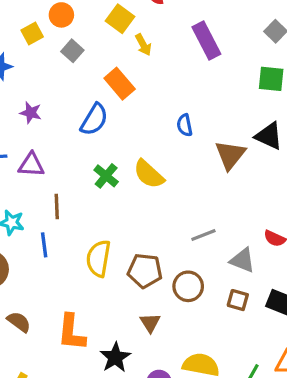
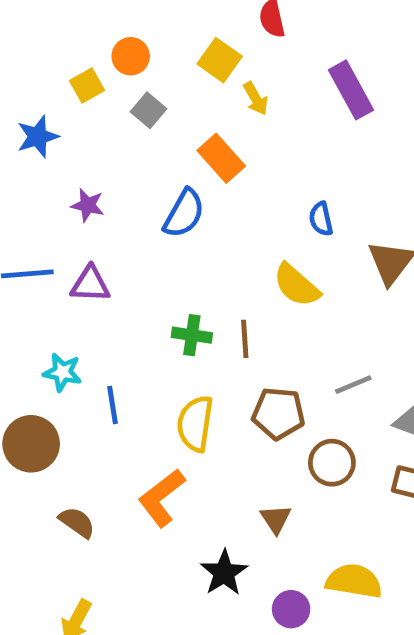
yellow semicircle: (149, 174) -> (296, 285), moved
green cross: (106, 176) -> (192, 335), moved, turned -30
brown line: (57, 206) -> (245, 339), moved
brown pentagon: (145, 271) -> (278, 413), moved
orange L-shape: (72, 332) -> (162, 498), moved, turned 48

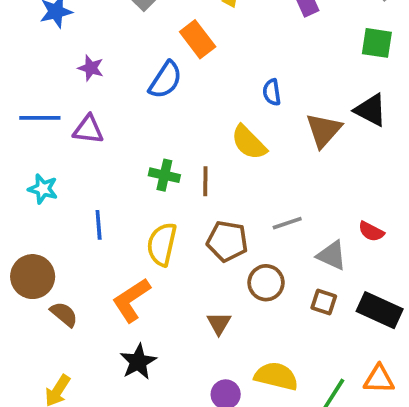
cyan star: (62, 372) -> (43, 189), moved
brown circle: (31, 444) -> (33, 277), moved
black star: (224, 573) -> (138, 362), moved

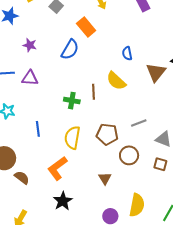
brown line: (205, 181) -> (94, 92), moved
yellow semicircle: (276, 376) -> (137, 205), turned 90

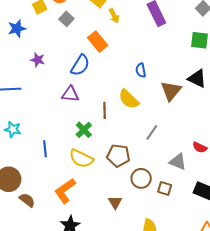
purple triangle: (30, 78) -> (70, 94), moved
green cross: (72, 101) -> (84, 130), moved, turned 35
gray line: (139, 123) -> (152, 133), moved, turned -35
yellow semicircle: (72, 138) -> (81, 159), turned -75
brown square: (160, 164) -> (165, 188), moved

